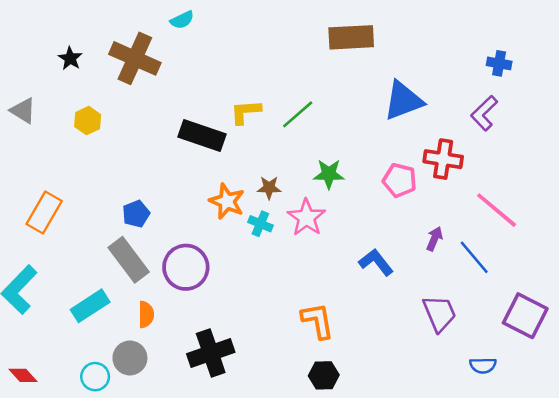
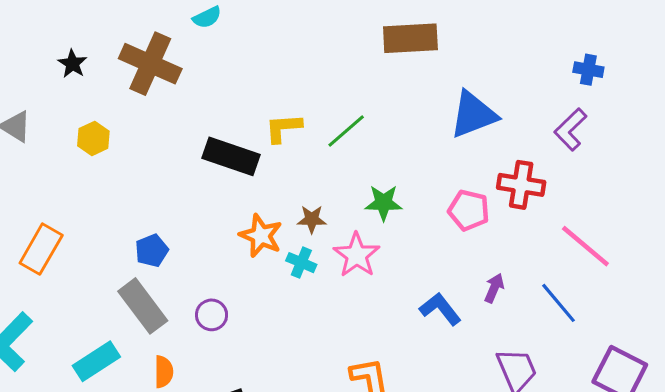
purple arrow: (434, 239) -> (494, 288), moved
purple circle: (186, 267) -> (212, 315), size x0.6

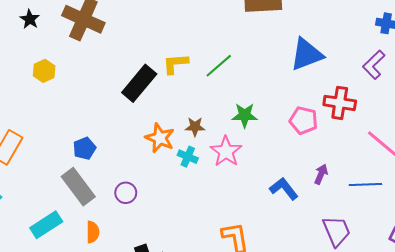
black rectangle: (231, 156) -> (139, 83), turned -69
blue line: (558, 303) -> (365, 185), turned -52

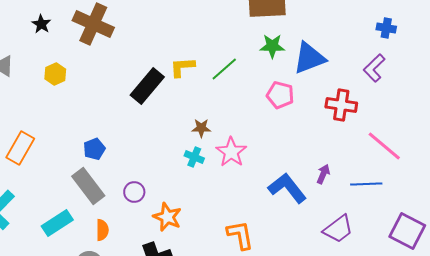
green star: (245, 115) -> (272, 46), moved
pink pentagon: (303, 120) -> (280, 95), moved
orange star: (160, 138) -> (167, 217), moved
blue L-shape: (284, 189) -> (287, 188), size x1.4
purple trapezoid: (337, 231) -> (338, 229), turned 76

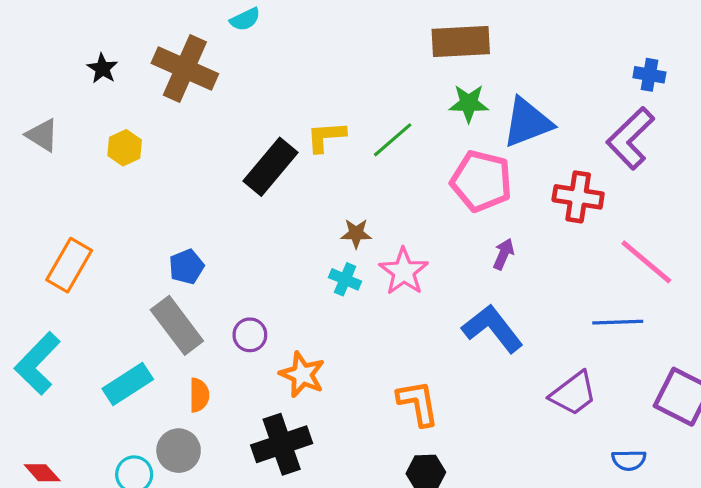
purple L-shape: (374, 68) -> (630, 138), size x1.4
pink pentagon: (280, 95) -> (481, 181), size x1.4
purple arrow: (323, 174) -> (504, 254), moved

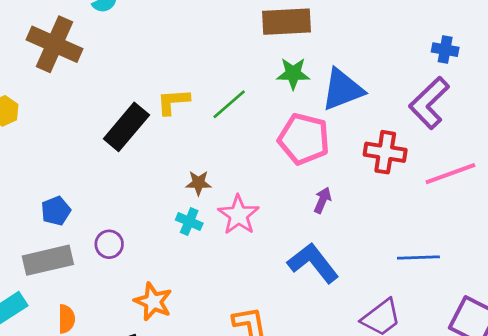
pink line: (646, 262) -> (450, 174), moved, turned -60
gray rectangle: (177, 325) -> (48, 260), turned -66
purple circle: (250, 335) -> (109, 244), moved

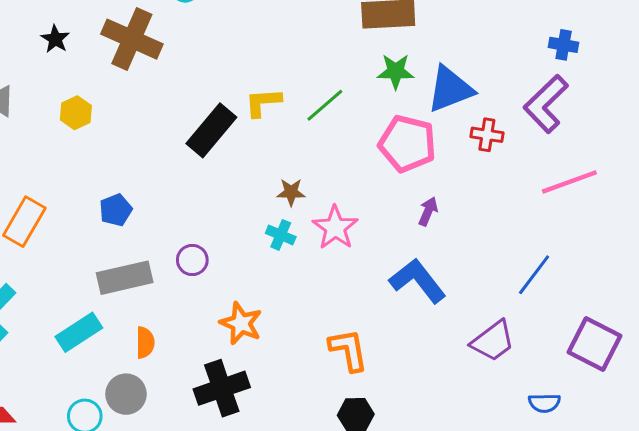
red cross: (385, 152) -> (487, 135), moved, size x0.7
blue pentagon: (56, 211) -> (116, 210), moved
blue line: (418, 258) -> (534, 275), turned -51

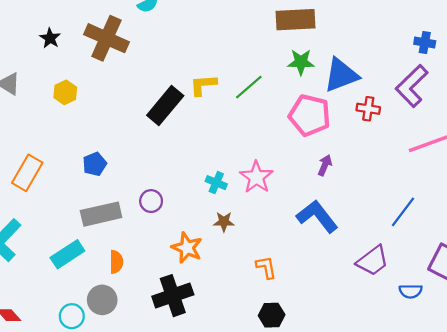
brown star: (291, 192) -> (224, 222), moved
orange L-shape: (348, 350) -> (266, 267), size x0.7
blue semicircle: (544, 403) -> (411, 291), moved

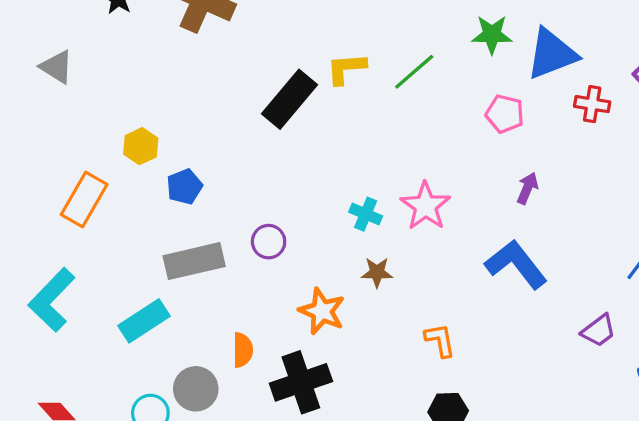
yellow hexagon: (65, 92) -> (141, 146), moved
pink pentagon: (310, 115) -> (505, 114), size x0.6
purple trapezoid: (373, 261) -> (599, 331), size x0.7
orange semicircle: (116, 262) -> (243, 350), moved

